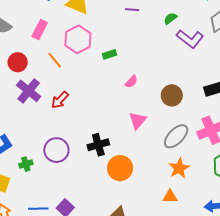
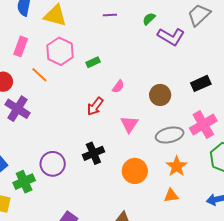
red arrow: (60, 100) -> (95, 106), moved
gray ellipse: (176, 136) -> (170, 135), turned 40
green cross: (26, 164) -> (24, 182), size x1.5
orange circle: (120, 168) -> (135, 171), moved

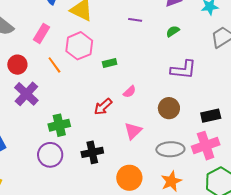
purple L-shape: (171, 37) -> (183, 70), moved, turned -36
black rectangle: (201, 83) -> (211, 116), moved
green cross: (24, 182) -> (59, 125), moved

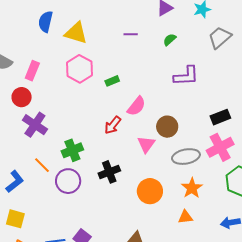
pink rectangle: (42, 33) -> (32, 71), moved
orange line: (54, 65) -> (42, 165), moved
pink semicircle: (130, 92) -> (136, 106), size x1.5
brown circle: (169, 108) -> (167, 127), moved

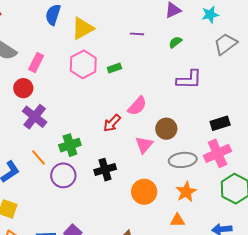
yellow triangle: (76, 33) -> (83, 28), turned -50
green rectangle: (112, 81) -> (114, 68), moved

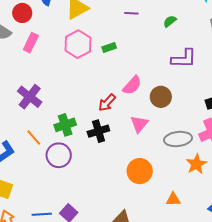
red circle: (23, 88) -> (22, 13), moved
brown circle: (166, 129) -> (161, 97), moved
black cross: (105, 170) -> (98, 131), moved
orange star: (186, 192) -> (196, 164), moved

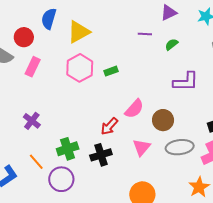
purple line: (131, 13) -> (145, 34), moved
purple cross: (30, 97) -> (32, 121), size x0.7
gray ellipse: (178, 139) -> (180, 147), moved

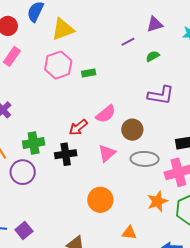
purple line: (145, 34) -> (128, 42), turned -40

